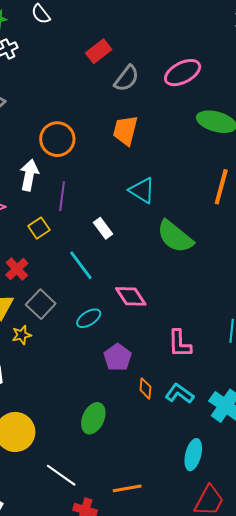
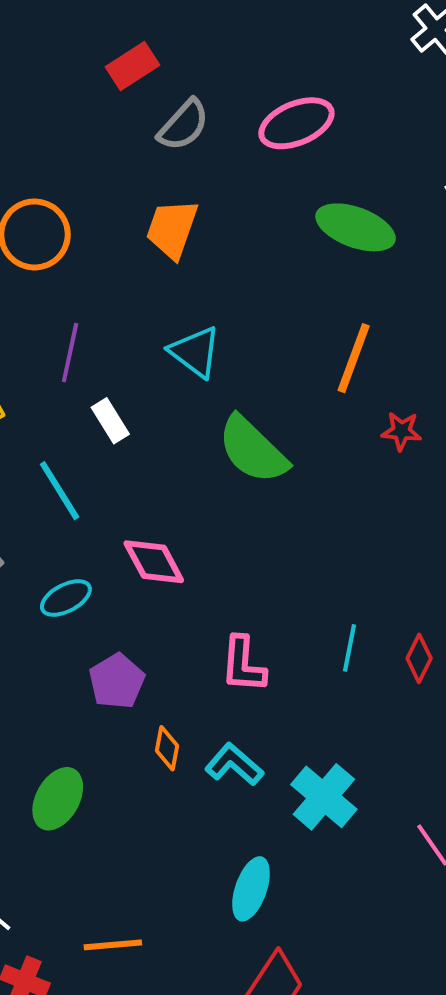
purple line: (62, 196) -> (70, 353), moved

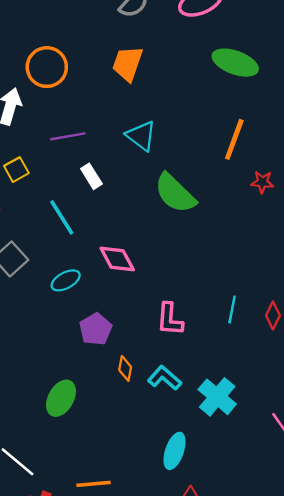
purple line: (70, 353) -> (68, 136), turned 68

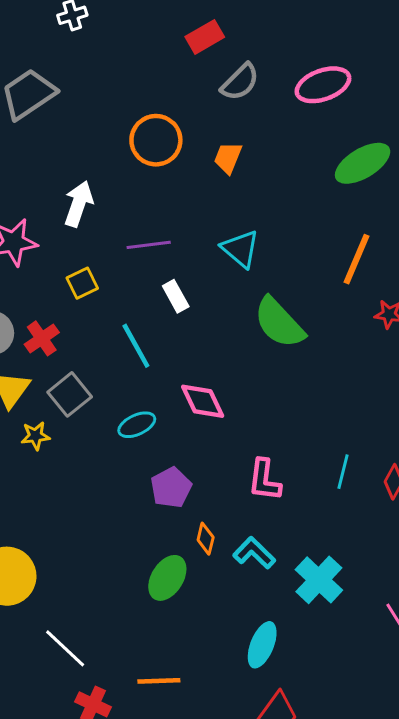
green ellipse: (235, 63) -> (363, 163), turned -54
orange trapezoid: (128, 64) -> (228, 158), size x0.7
orange circle: (47, 67) -> (156, 140), moved
green ellipse: (61, 398) -> (167, 578), moved

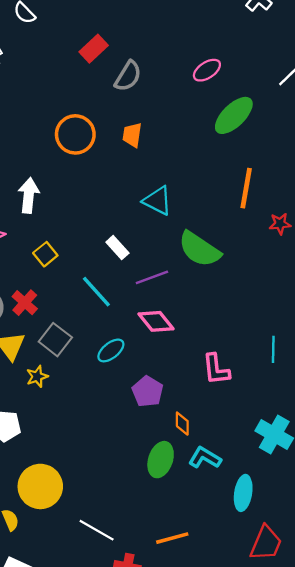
pink ellipse: (323, 85) -> (207, 70), moved, size x0.7
purple line: (149, 245) -> (152, 277), moved
cyan L-shape: (254, 553) -> (205, 458), moved

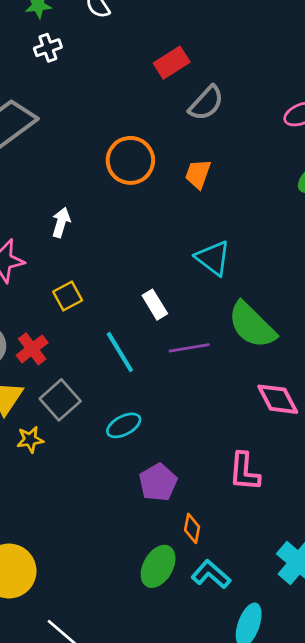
white arrow: (29, 195) -> (61, 222), size x0.7
pink diamond: (156, 321) -> (278, 399), moved

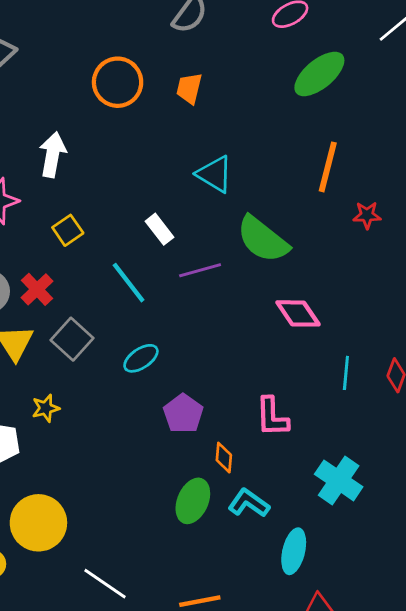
white arrow: (61, 222) -> (53, 155), size x1.4
yellow star: (30, 440) -> (46, 408), moved
pink L-shape: (244, 472) -> (272, 417), moved

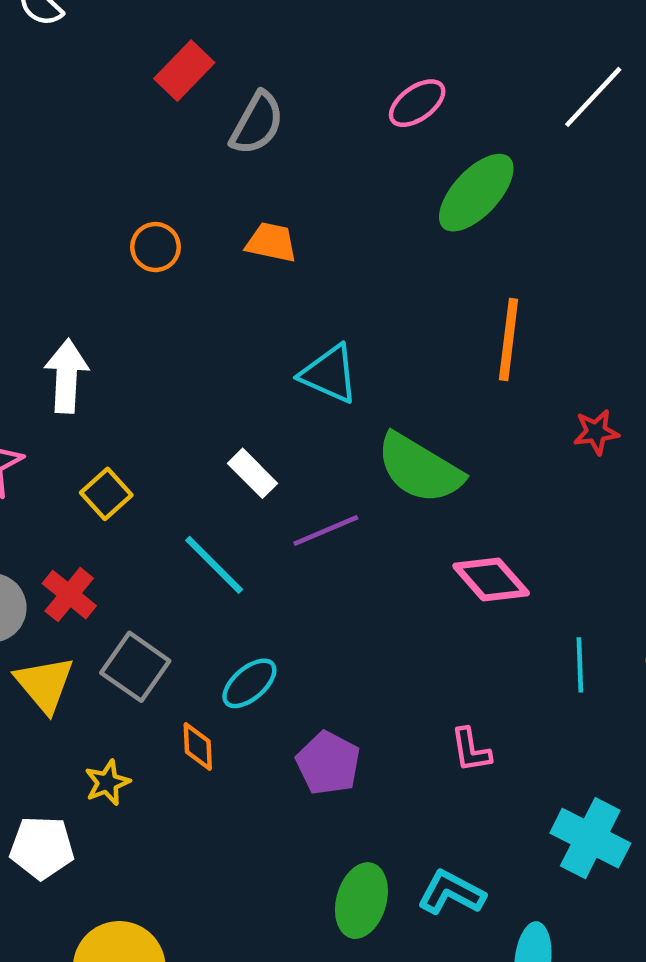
orange circle: (118, 82) -> (155, 247), size x0.6
orange trapezoid: (189, 88) -> (271, 242), turned 96
red star: (367, 215) -> (596, 432), moved
pink L-shape: (272, 417) -> (471, 750), size x0.7
orange diamond: (224, 458) -> (198, 747), moved

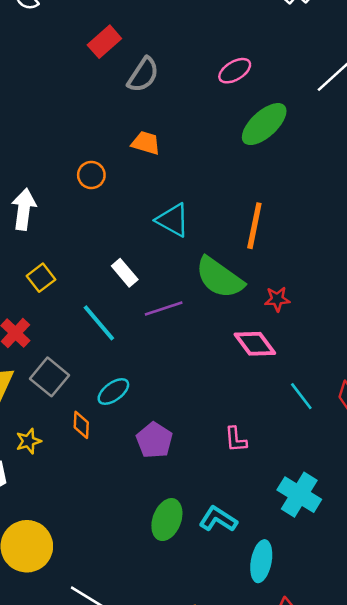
orange circle: (155, 247) -> (91, 175), moved
orange line: (509, 339) -> (254, 226), moved
red star: (596, 432) -> (277, 299), moved
cyan line: (580, 665) -> (301, 396), turned -40

